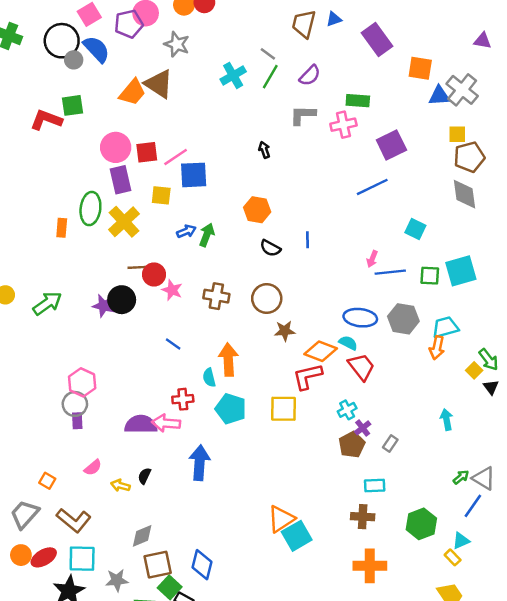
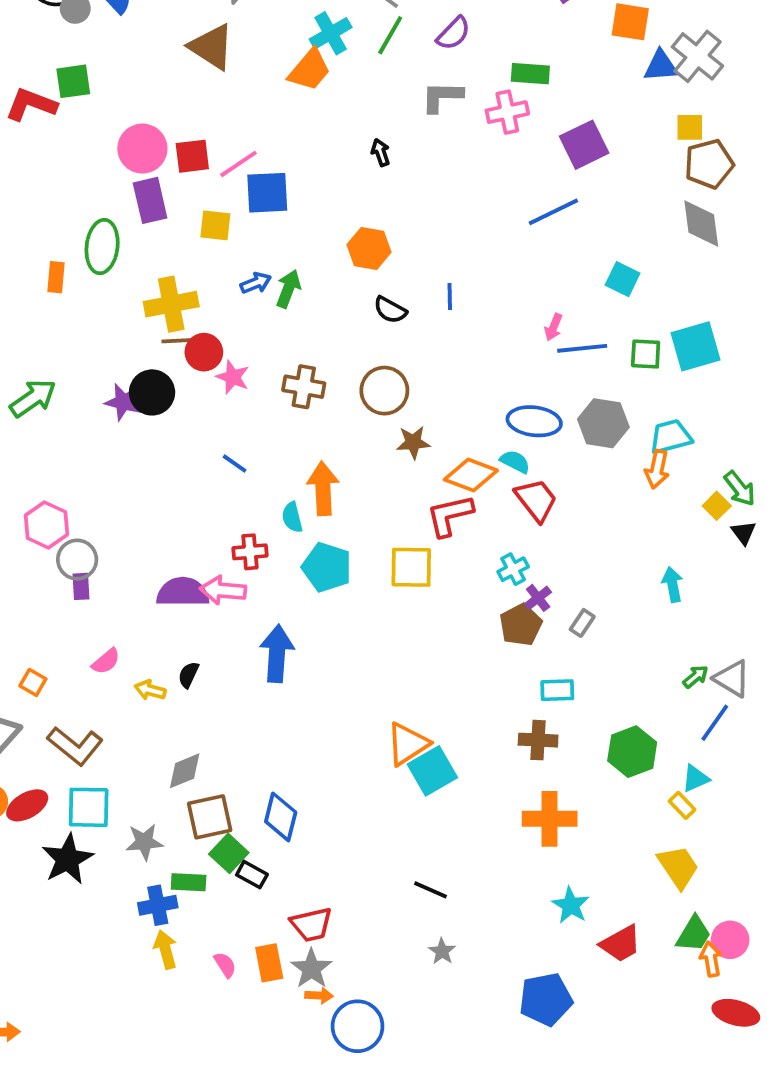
orange trapezoid: (132, 92) -> (310, 70), moved
yellow cross: (124, 222) -> (171, 304), moved, turned 32
pink hexagon: (82, 382) -> (46, 525), moved

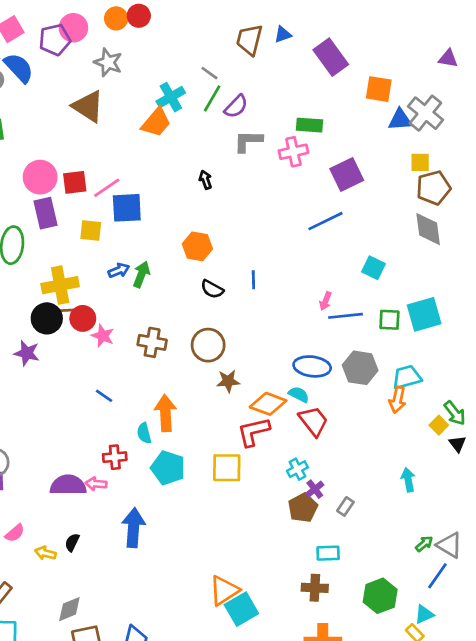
purple semicircle: (454, 33) -> (236, 106), moved
black circle: (152, 392) -> (47, 318), moved
pink arrow: (223, 590) -> (96, 484), size x0.7

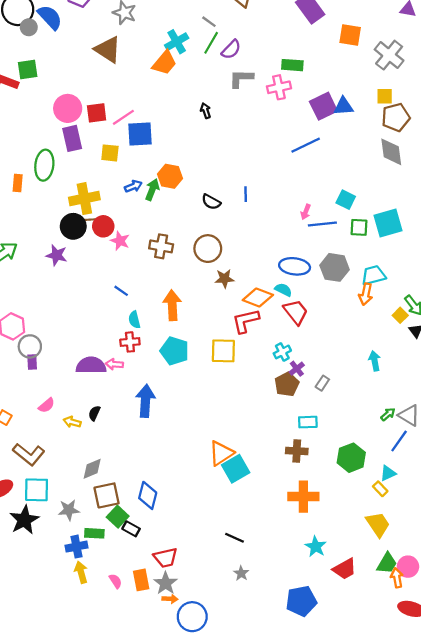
blue triangle: (400, 120) -> (343, 106), moved
orange hexagon: (197, 246) -> (170, 176), moved
cyan square: (373, 268) -> (346, 200), moved
cyan semicircle: (144, 433) -> (134, 320), moved

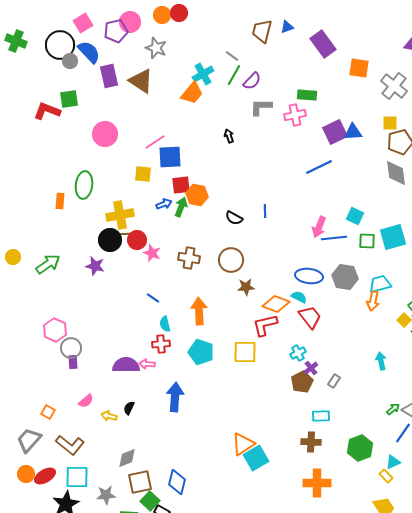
red square: (97, 113) -> (181, 185), moved
purple rectangle: (72, 138) -> (109, 76), moved
pink arrow: (306, 212) -> (319, 227), size x1.5

